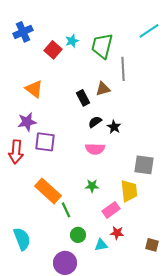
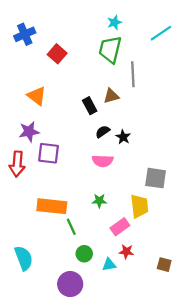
cyan star: (72, 41) -> (114, 22), moved
orange rectangle: (48, 191) -> (52, 206), turned -36

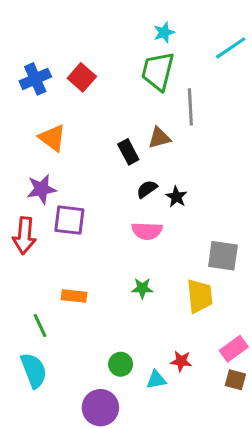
blue cross: (25, 34) -> (35, 79), moved
orange rectangle: (52, 206) -> (74, 296), size x0.6
green line: (71, 227) -> (40, 325), moved
pink rectangle: (120, 227) -> (234, 349), moved

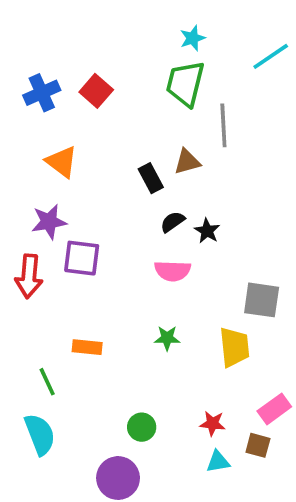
cyan triangle: (156, 380) -> (218, 462), moved
brown square: (235, 380) -> (258, 445), moved

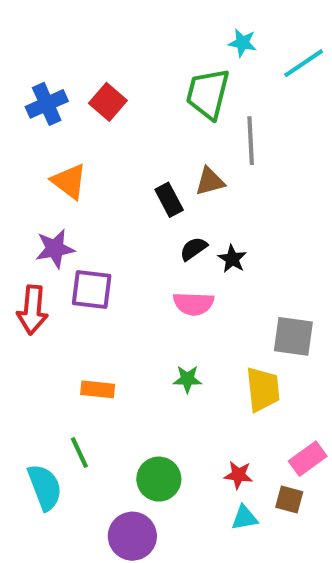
cyan star: (193, 38) -> (242, 43), moved, turned 30
green line: (47, 382) -> (79, 453), moved
green circle: (142, 427) -> (159, 479), size x1.4

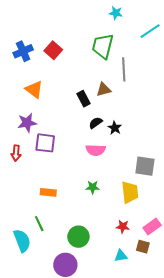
cyan star: (242, 43) -> (116, 13), moved
red arrow: (32, 310) -> (16, 153), size x0.7
red star: (238, 475) -> (123, 227), moved

